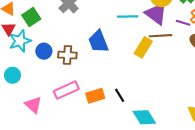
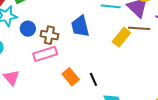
pink rectangle: (66, 90) -> (45, 54), moved
orange rectangle: (95, 96) -> (71, 77), turned 60

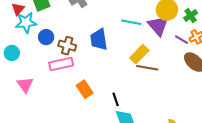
brown line: (139, 28) -> (147, 68), moved
black line: (93, 79) -> (116, 99), moved

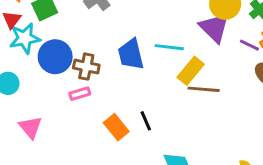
cyan line: (131, 22) -> (169, 47), moved
blue circle: (46, 37) -> (55, 57), size x1.5
pink rectangle: (61, 64) -> (80, 94), size x0.6
black line: (116, 99) -> (146, 121), moved

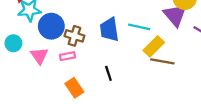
black line: (146, 121) -> (108, 73), moved
pink triangle: (30, 127) -> (39, 56), moved
orange rectangle: (116, 127) -> (74, 88), moved

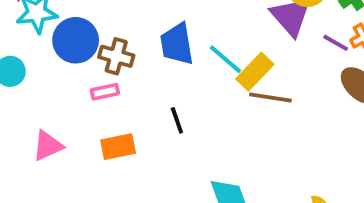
cyan line: (139, 27) -> (225, 59), moved, turned 30
pink triangle: (39, 56) -> (48, 146), moved, turned 42
orange rectangle: (74, 88) -> (118, 147), turned -66

